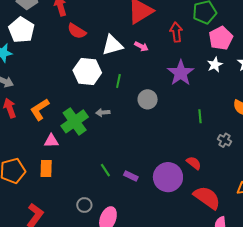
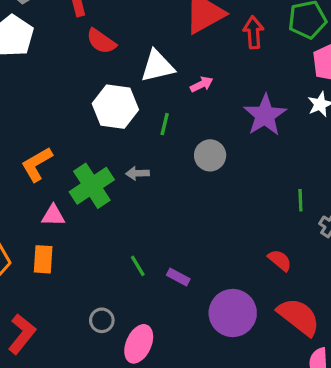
red arrow: (176, 32) -> (253, 32), moved
pink arrow: (141, 46) -> (202, 84), moved, turned -56
green line: (200, 116) -> (300, 200), moved
purple circle: (168, 177) -> (233, 313), moved

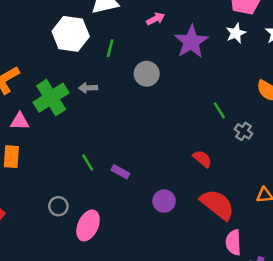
pink arrow: (202, 84) -> (156, 19), moved
green line: (300, 200) -> (219, 110), turned -30
purple circle: (233, 313) -> (164, 201), size x0.6

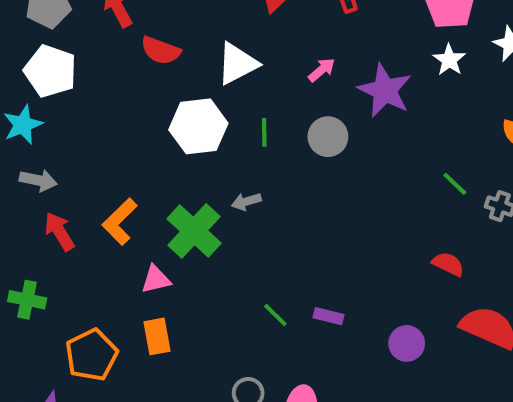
gray circle: (147, 74) -> (328, 137), moved

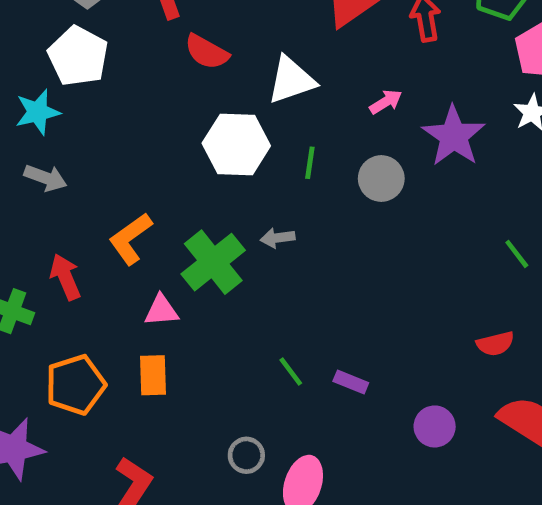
red arrow: (59, 231) -> (65, 277), moved
red semicircle: (448, 264) -> (495, 344), turned 132

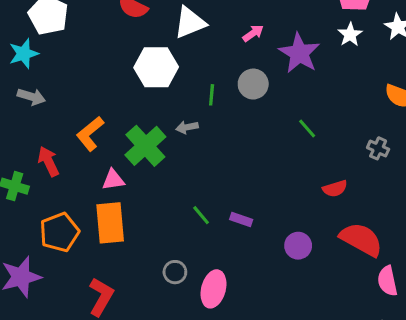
green line: (310, 163) -> (212, 95), moved
green line: (517, 254) -> (307, 129), moved
orange rectangle: (153, 375) -> (110, 223), size x1.5

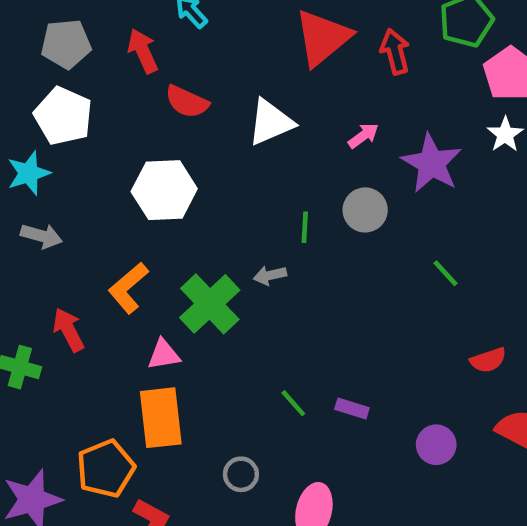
white hexagon: (156, 67) -> (164, 190), moved
orange pentagon: (59, 232) -> (106, 469), moved
gray circle: (175, 272) -> (241, 474), moved

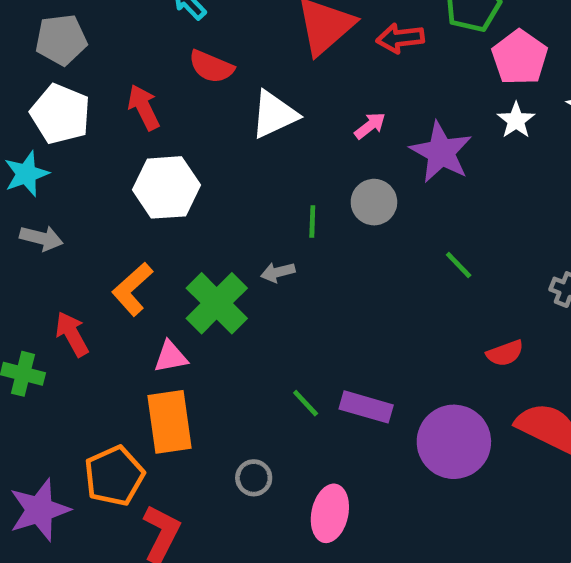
red arrow: (143, 51) -> (144, 107), moved
red arrow: (395, 52) -> (400, 38), turned -81
red semicircle: (187, 102) -> (211, 67), moved
purple rectangle: (352, 408) -> (366, 407), size x1.5
purple circle: (436, 445) -> (454, 442), size x1.8

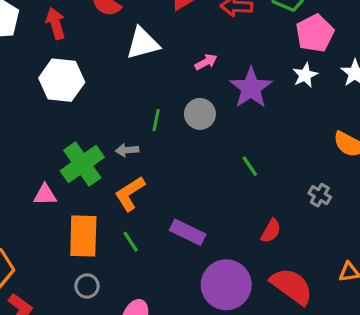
orange L-shape: (132, 289) -> (130, 194), moved
red semicircle: (505, 353) -> (271, 231), turned -50
purple rectangle: (366, 407) -> (188, 232), moved
orange rectangle: (169, 422) -> (83, 236), moved

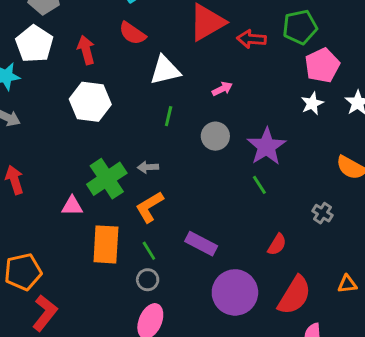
purple star: (251, 88) -> (266, 146), moved
green line: (156, 120) -> (169, 116), moved
gray circle: (87, 286) -> (148, 280), moved
red semicircle: (292, 286) -> (294, 295), turned 84

